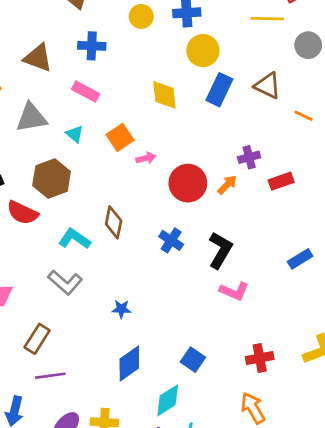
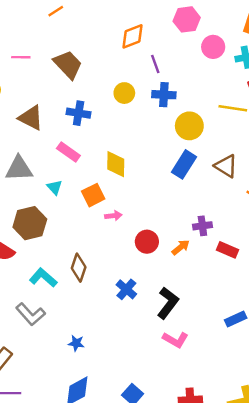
yellow circle: (203, 51) -> (189, 126), moved
yellow diamond: (164, 95) -> (116, 164), moved
red rectangle: (281, 181) -> (228, 250), turned 36
red circle: (188, 183) -> (147, 242), size x0.7

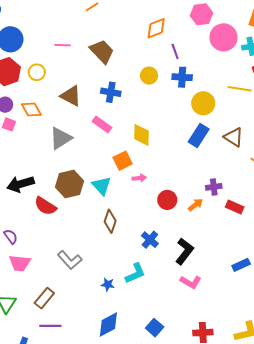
pink circle: (213, 47) -> (223, 37), size x1.4
gray triangle: (19, 169) -> (61, 138), turned -30
cyan triangle: (54, 187) -> (102, 186), moved, size x1.5
cyan L-shape: (43, 278) -> (135, 273), moved, turned 115

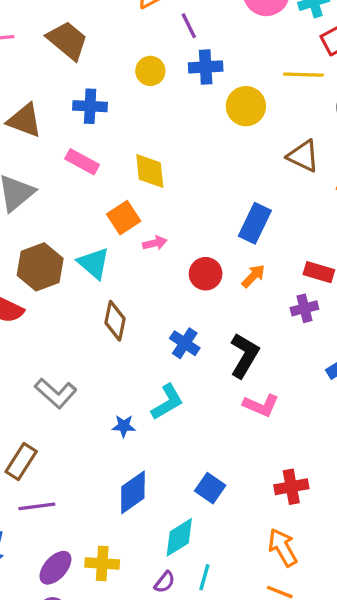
blue rectangle: (199, 136) -> (255, 223), moved
purple cross: (214, 187) -> (304, 308), moved

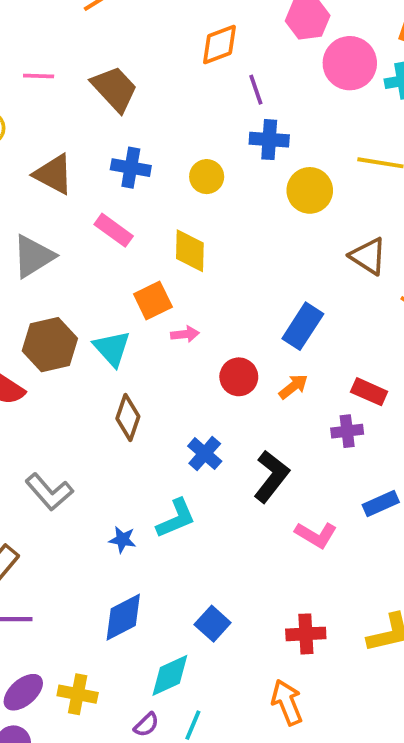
yellow circle: (150, 71) -> (207, 177), moved
pink L-shape: (261, 405) -> (316, 535), moved

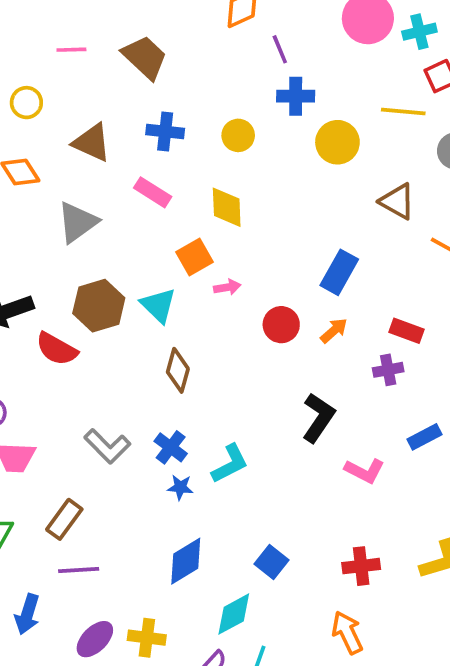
blue cross: (205, 454) -> (171, 447), moved

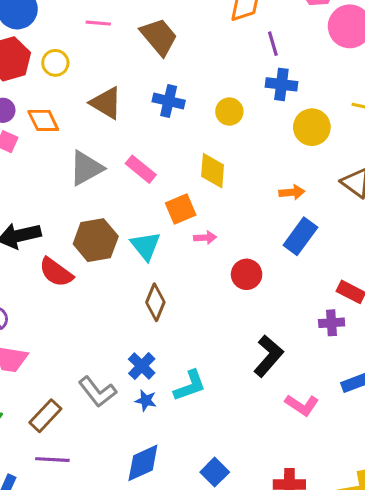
pink rectangle: (153, 192) -> (141, 169), moved
orange arrow: (334, 331) -> (292, 192), moved, turned 30
gray L-shape: (107, 446) -> (97, 392), moved

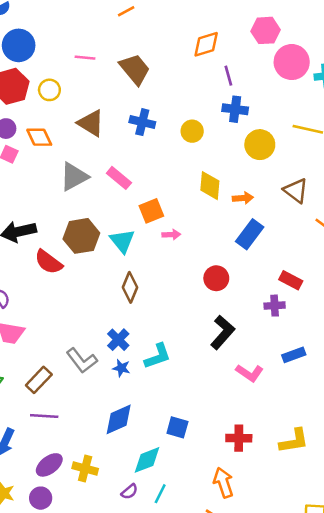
yellow diamond: (213, 171) -> (210, 186), moved
red circle: (247, 274) -> (216, 278), moved
blue square: (215, 472) -> (177, 427), turned -30

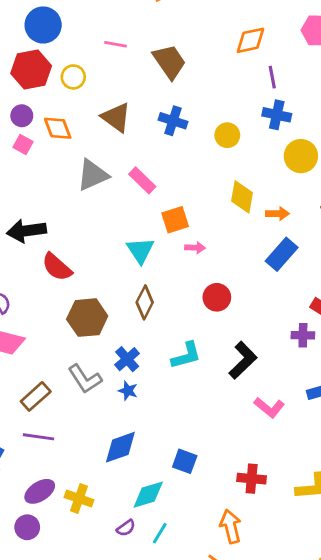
brown hexagon: (81, 236) -> (87, 318), moved
red circle: (216, 278) -> (217, 297), moved
cyan L-shape: (158, 356) -> (186, 356), moved

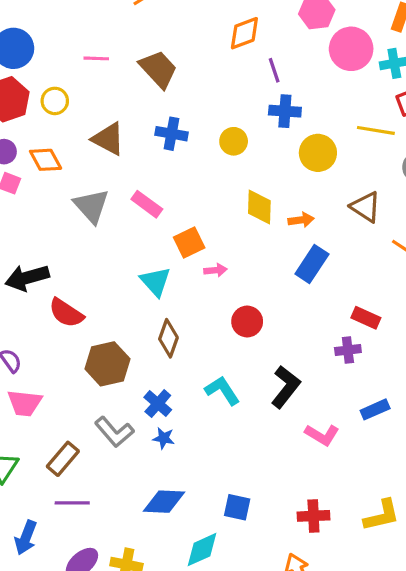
gray triangle: (93, 175) -> (91, 206), turned -40
cyan L-shape: (186, 356) -> (222, 390), turned -100
blue diamond: (120, 447) -> (164, 502), turned 30

